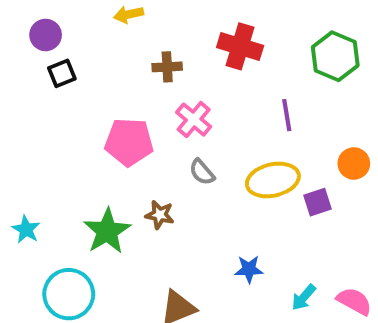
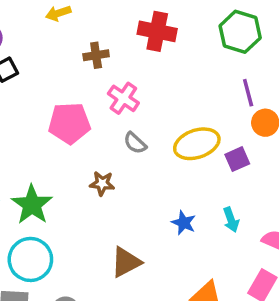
purple line: (287, 115) -> (248, 93), moved
green star: (107, 231) -> (32, 205), moved
blue star: (249, 269) -> (184, 223), turned 30
cyan arrow: (304, 297) -> (231, 220), moved, turned -55

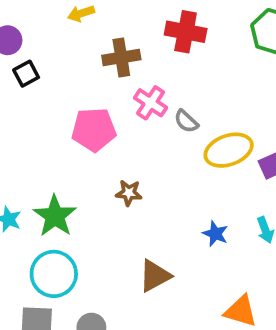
brown cross: (96, 55) -> (121, 57), size x1.4
gray semicircle: (135, 143) -> (186, 121), moved

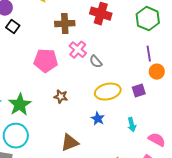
black square: (26, 74) -> (13, 27), turned -32
yellow ellipse: (229, 150) -> (108, 92), moved
blue star: (215, 234) -> (98, 119), moved

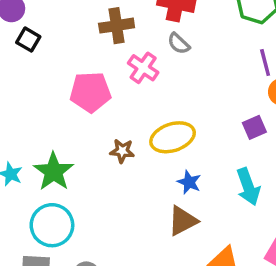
gray semicircle: (96, 62) -> (179, 44), moved
yellow ellipse: (108, 92) -> (173, 137), moved
cyan arrow: (132, 125) -> (248, 187), size x1.5
brown triangle: (70, 143) -> (183, 221), moved

